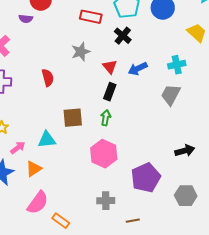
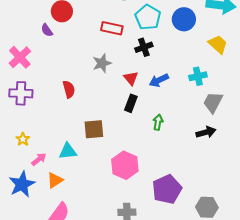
purple semicircle: (26, 19) -> (47, 30), turned 48
black cross: (123, 36) -> (144, 47), turned 30
gray trapezoid: (171, 95) -> (213, 102), moved
green arrow: (106, 118) -> (158, 122), moved
black arrow: (185, 151) -> (206, 132), moved

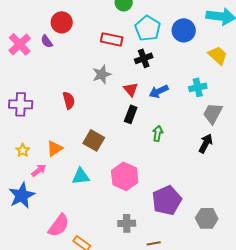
pink cross: (20, 57) -> (20, 44), moved
brown square: (94, 129) -> (94, 140), turned 35
black arrow: (206, 132) -> (206, 143), turned -48
cyan triangle: (68, 151) -> (81, 176), moved
orange triangle: (55, 180) -> (55, 148), moved

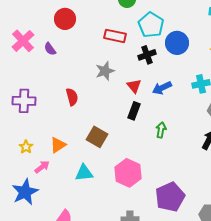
blue circle: (184, 30) -> (177, 43), moved
purple semicircle: (47, 41) -> (50, 49), moved

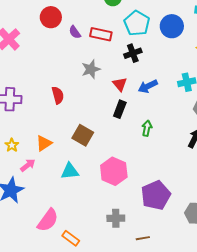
blue circle: (177, 43) -> (172, 26), moved
purple semicircle: (50, 49) -> (75, 32), moved

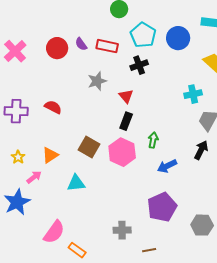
red circle: (51, 17) -> (57, 48), moved
blue arrow: (148, 86) -> (167, 166), moved
red semicircle: (58, 95) -> (53, 107), moved, turned -48
pink hexagon: (114, 171) -> (122, 152), moved

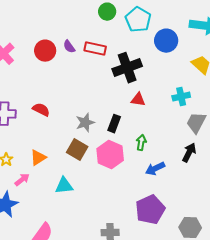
cyan pentagon: (143, 35) -> (138, 20), moved
black cross: (139, 65) -> (127, 68), size x1.6
gray star: (97, 81) -> (85, 123), moved
red triangle: (126, 96) -> (138, 100), moved, turned -42

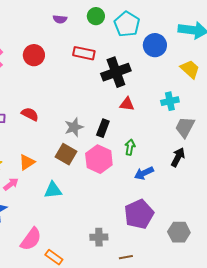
purple semicircle: (69, 47) -> (60, 19), moved, turned -48

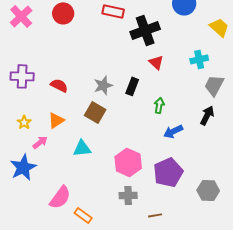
red triangle: (127, 104) -> (156, 62), turned 35
red semicircle: (30, 114) -> (59, 85), moved
pink hexagon: (99, 159) -> (128, 162), moved

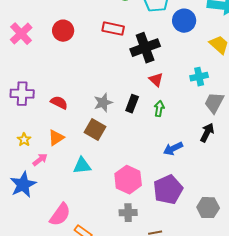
green arrow: (159, 105) -> (159, 109), moved

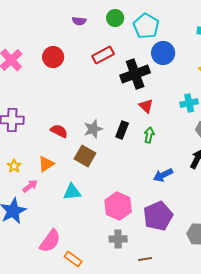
blue circle: (184, 21) -> (163, 53), moved
red rectangle: (113, 29) -> (103, 55), turned -40
red semicircle: (59, 103) -> (59, 131), moved

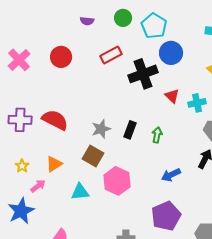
red triangle: (146, 106) -> (172, 96), moved
red semicircle: (59, 131) -> (55, 120), moved, size x1.5
pink hexagon: (118, 206) -> (117, 181), moved

